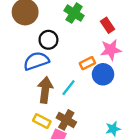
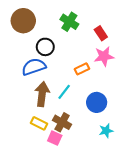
blue circle: (103, 74) -> (97, 102), moved

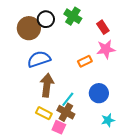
brown circle: (23, 21) -> (29, 28), moved
black circle: (45, 47) -> (46, 19), moved
cyan line: (64, 92) -> (68, 99), moved

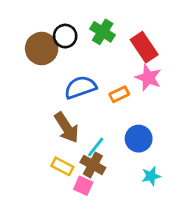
red rectangle: (103, 27) -> (144, 47), size x1.5
pink star: (106, 49) -> (148, 78), turned 30
blue semicircle: (39, 59) -> (80, 87), moved
brown arrow: (47, 85) -> (67, 128), turned 140

